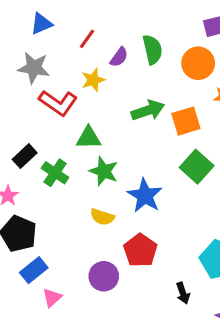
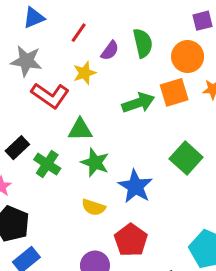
orange square: (186, 121) -> (174, 92), moved

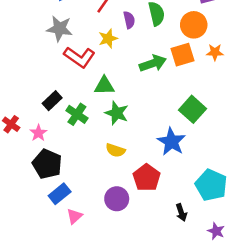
purple semicircle: (110, 51) -> (129, 20), turned -49
blue star: (135, 186) -> (171, 142), moved

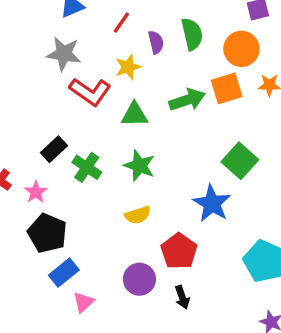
green triangle: (104, 86) -> (135, 115), moved
yellow semicircle: (115, 150) -> (138, 215), turned -36
black arrow: (181, 212) -> (182, 297), moved

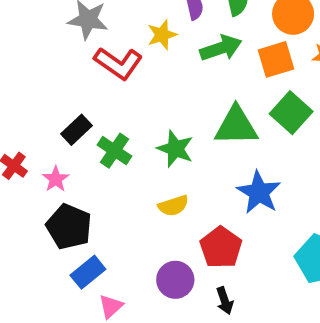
green arrow: (187, 100) -> (221, 48), moved
green triangle: (135, 115) -> (236, 126), moved, size x1.4
green square: (240, 161) -> (291, 113), moved

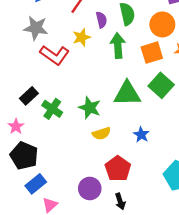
green arrow: (221, 48) -> (118, 46), turned -75
blue star: (259, 192) -> (141, 135), size x0.6
yellow semicircle: (173, 206) -> (101, 133), moved

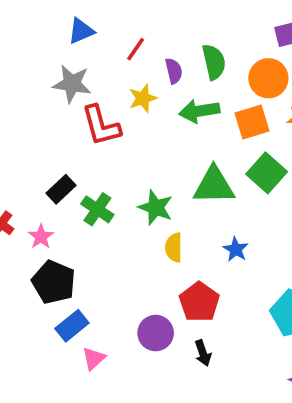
green arrow: (118, 46) -> (199, 111), turned -95
red L-shape: (55, 55) -> (101, 126), turned 40
yellow semicircle: (101, 133) -> (174, 247), turned 108

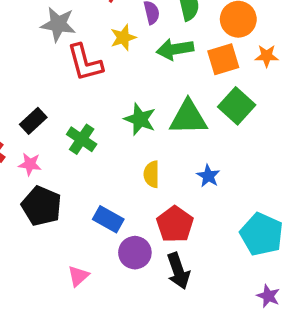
black rectangle: (61, 189) -> (33, 121), moved
green star: (156, 207) -> (140, 119), moved
pink star: (41, 237) -> (30, 164), turned -30
blue rectangle: (72, 326) -> (108, 219), moved, turned 68
black arrow: (203, 353) -> (178, 271), size x1.5

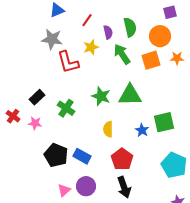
green arrow: (175, 49) -> (122, 54), turned 65
green square: (237, 106) -> (164, 122), moved, turned 35
black pentagon: (42, 206) -> (56, 155), moved
purple circle: (135, 253) -> (86, 186), moved

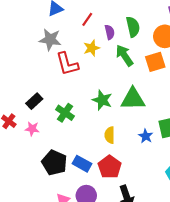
red pentagon: (122, 159) -> (110, 167), moved

